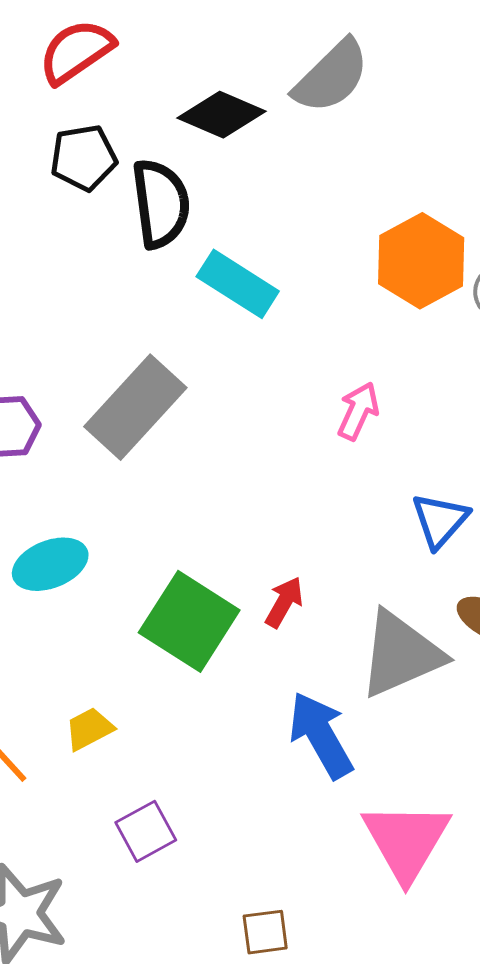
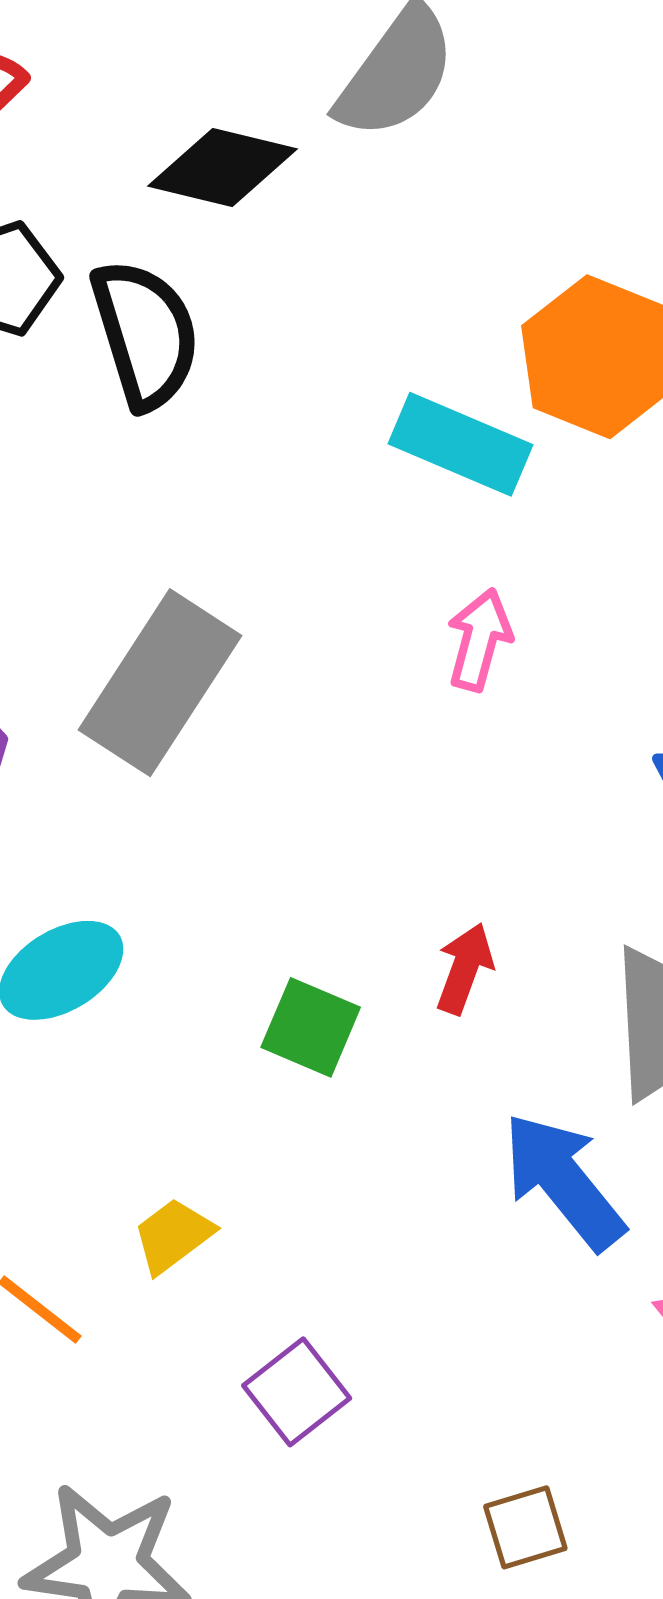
cyan rectangle: (238, 284) -> (461, 444), moved
pink arrow: (358, 411) -> (479, 640), moved
green square: (189, 621) -> (311, 1027), size x0.6

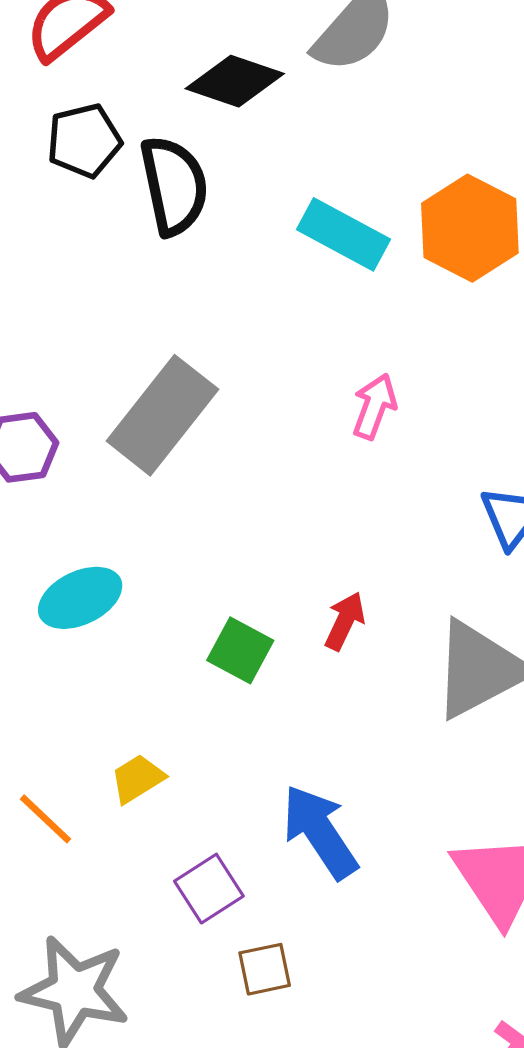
cyan rectangle: (461, 444) -> (344, 234), moved
blue arrow: (564, 1181) -> (320, 832), moved
brown square: (525, 1527) -> (265, 969), moved

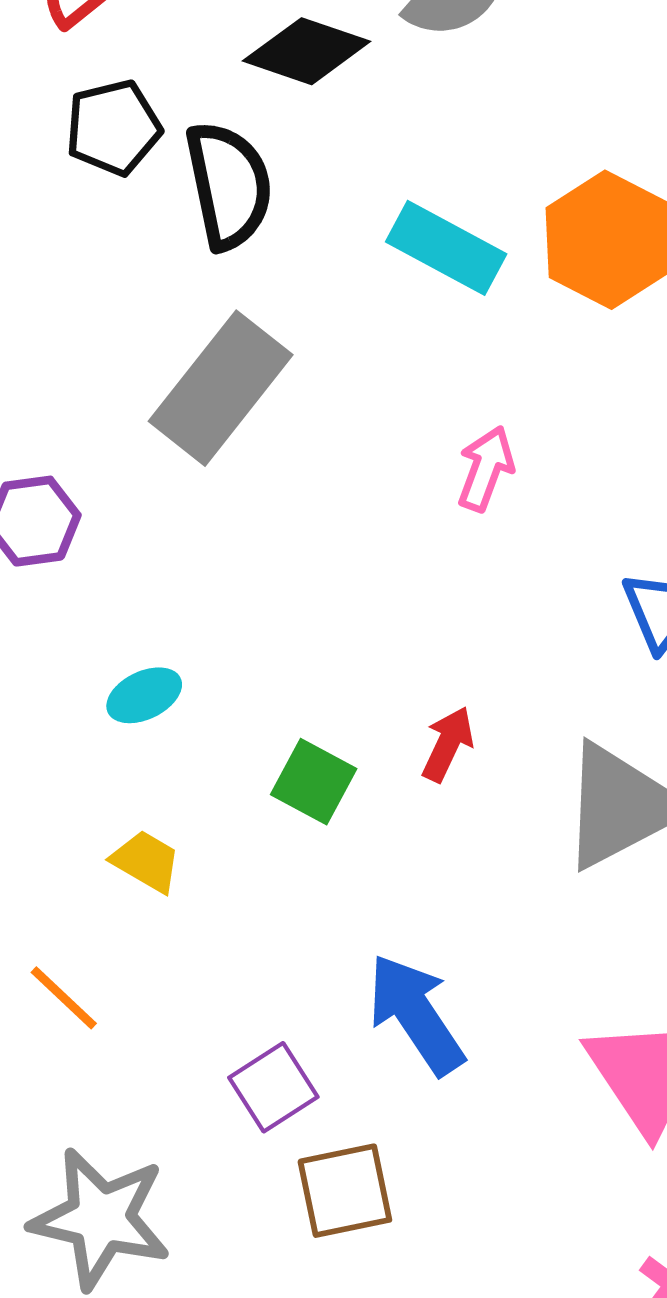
gray rectangle: (162, 415) -> (221, 388), moved
cyan ellipse: (80, 598) -> (144, 695), moved, size x0.7
yellow trapezoid: (137, 779) -> (146, 861), moved, turned 62
brown square: (265, 969) -> (345, 1191), size x1.4

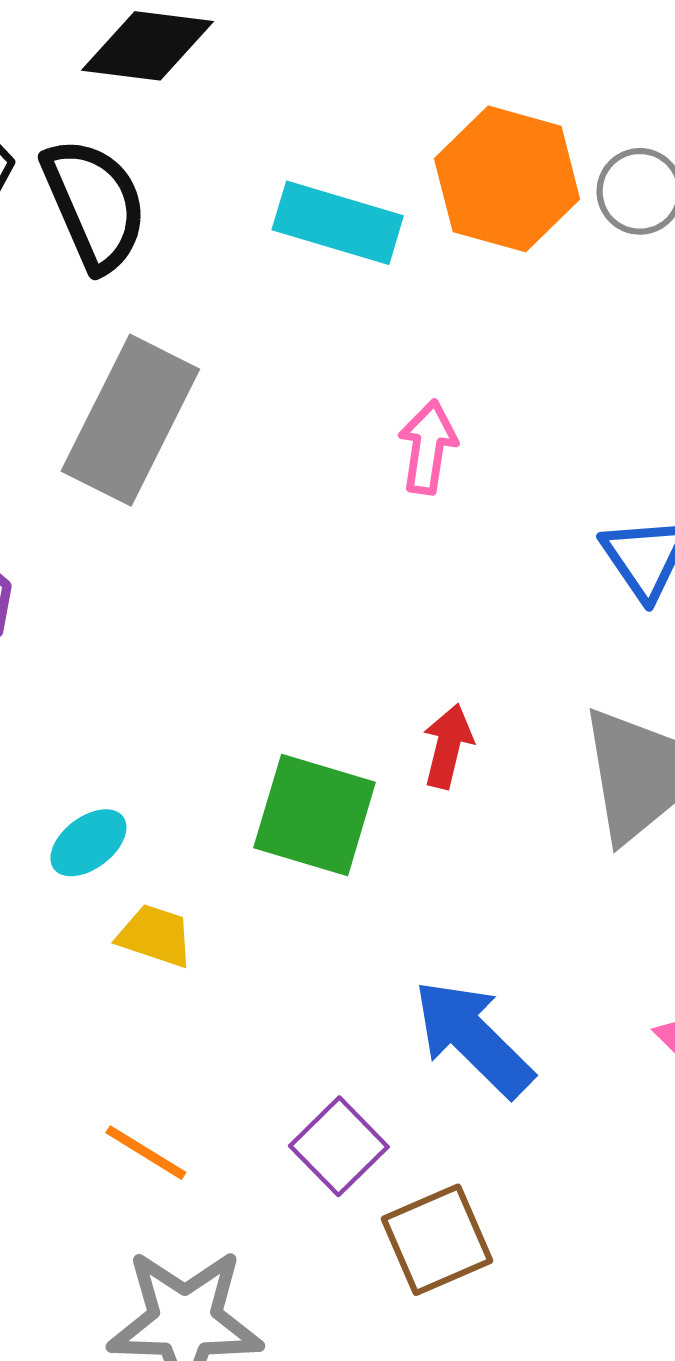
cyan ellipse: (144, 695) -> (88, 843), moved
green square: (314, 782) -> (315, 815), size x1.4
orange line: (64, 998) -> (146, 1153), moved

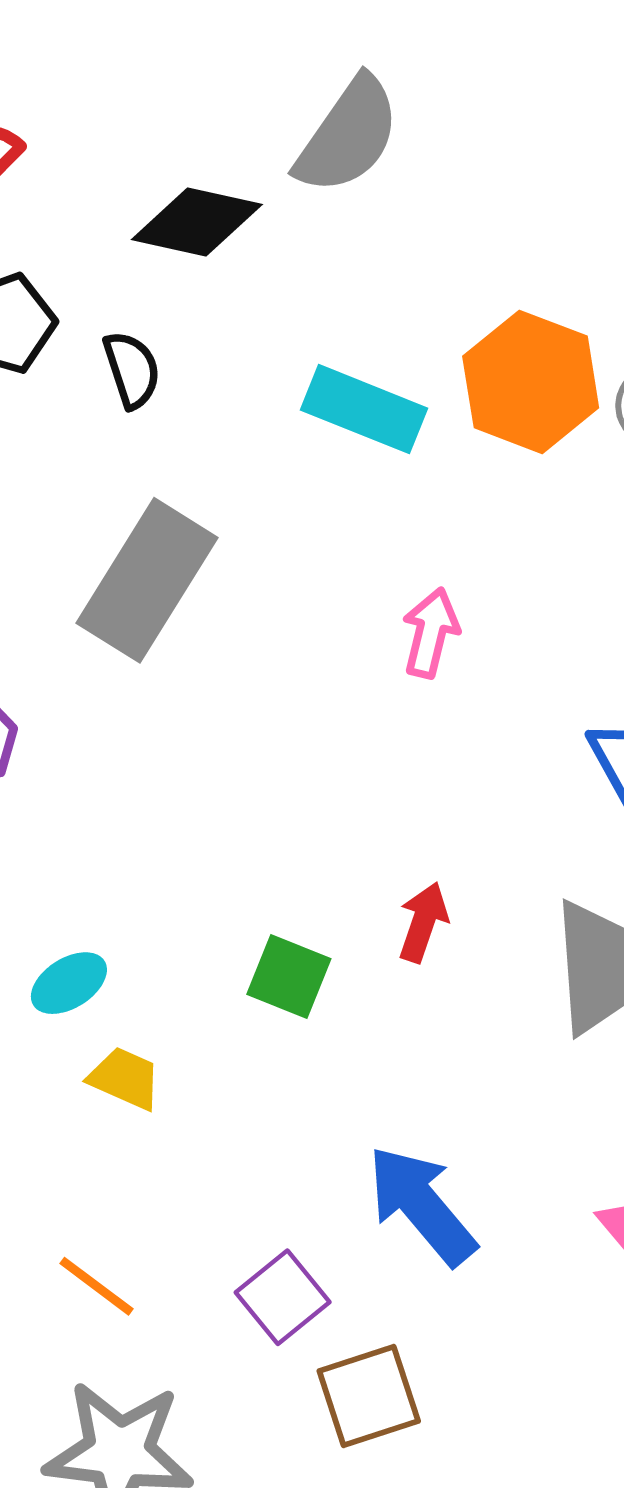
black semicircle: (95, 204) -> (132, 370), size x0.6
green square: (315, 815) -> (289, 977), size x0.7

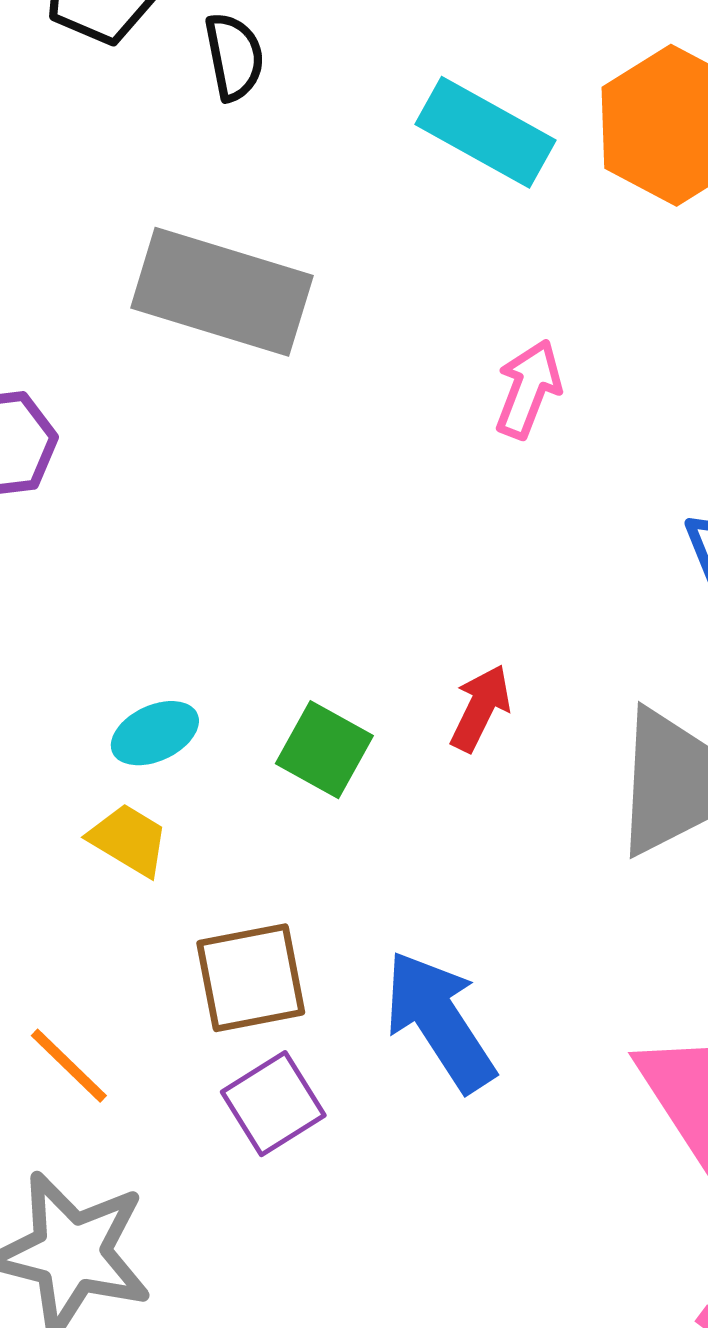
gray rectangle: (147, 580) -> (222, 292), turned 68
cyan ellipse: (69, 983) -> (155, 733), moved
brown square: (369, 1396) -> (251, 978), moved

